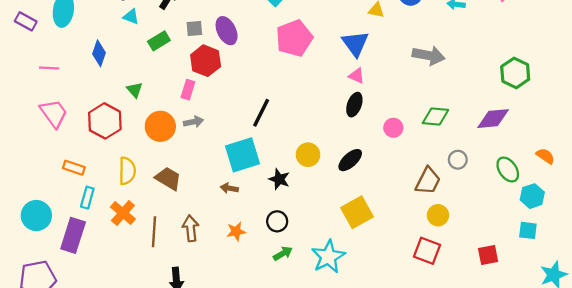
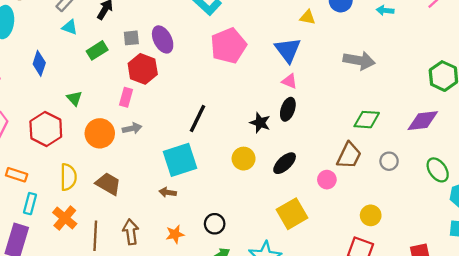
pink circle: (393, 128) -> (327, 180), moved
black star: (279, 179) -> (260, 123), moved
brown trapezoid: (428, 181) -> (349, 155), moved

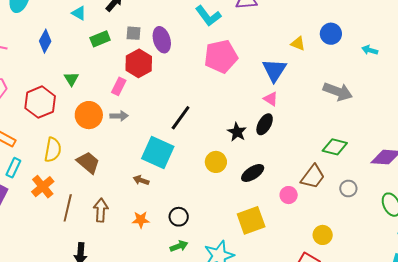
cyan square: (180, 160) -> (158, 153), turned 32

